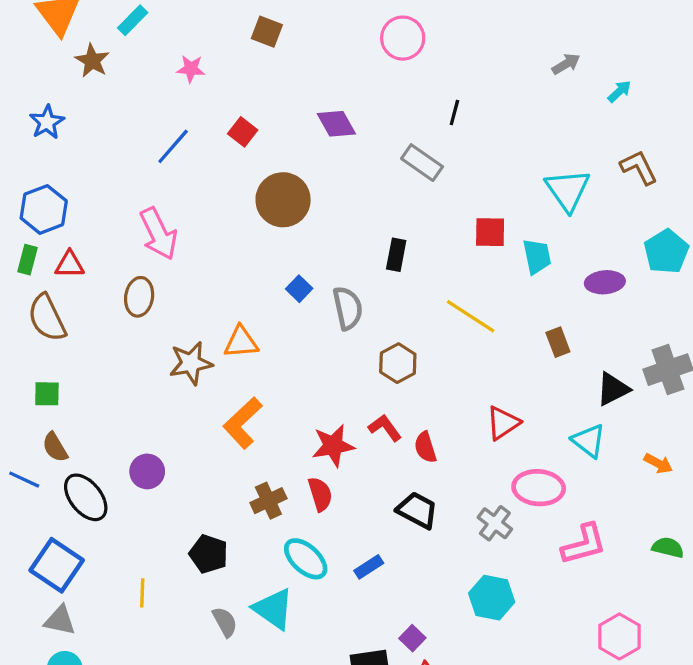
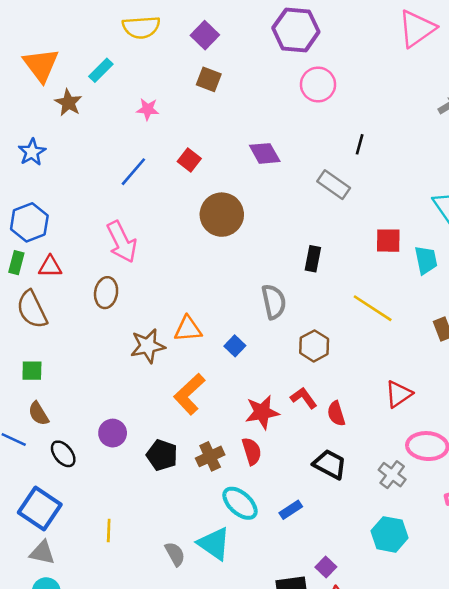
blue square: (299, 289) -> (235, 346), moved
black ellipse: (86, 497) -> (63, 454), size x0.7
black pentagon: (209, 554) -> (162, 455), moved

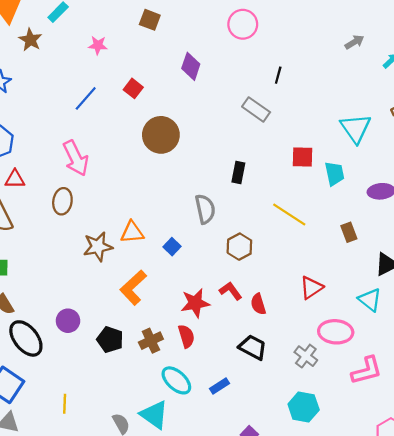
purple diamond: (265, 153) -> (191, 66), moved, turned 48
black ellipse: (63, 454) -> (26, 338), size x1.6

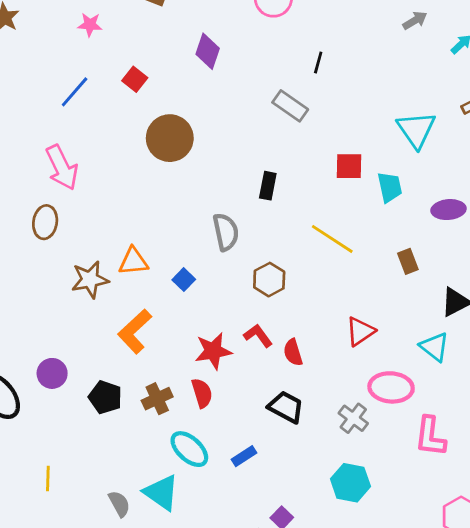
pink L-shape: (367, 370) -> (430, 436), turned 112

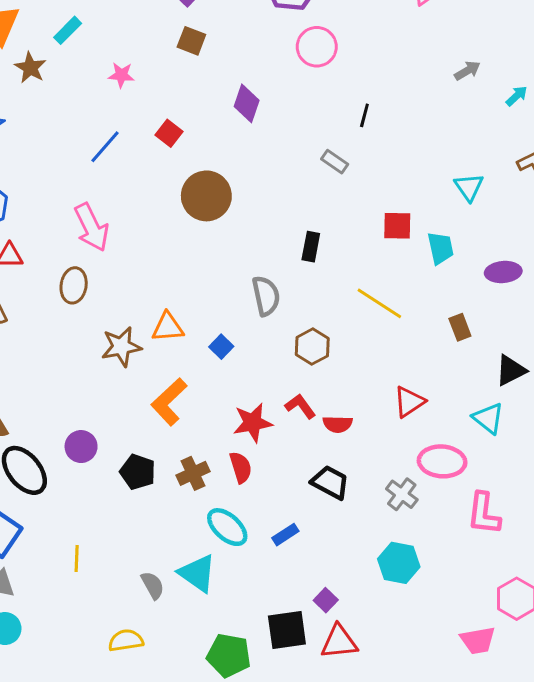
gray rectangle: (290, 106) -> (335, 162), size x0.7
cyan triangle: (416, 130) -> (469, 187), size x0.7
red semicircle: (293, 352) -> (338, 424), turned -72

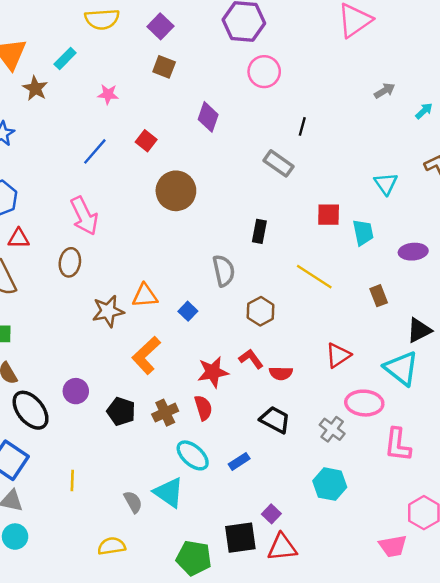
gray rectangle: (335, 162) -> (278, 163), size x1.4
cyan triangle: (488, 418) -> (401, 368), size x1.4

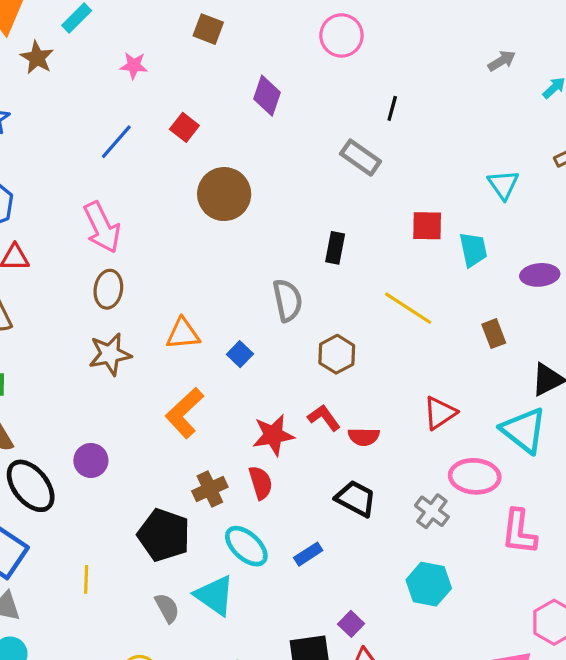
brown ellipse: (70, 262) -> (108, 289), moved
brown star: (108, 311) -> (110, 354), moved
black pentagon: (121, 411) -> (164, 535), moved, size x1.4

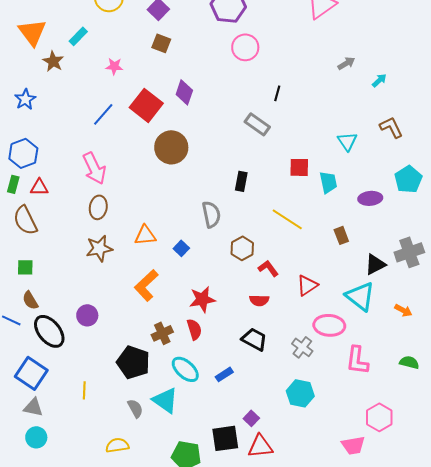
purple diamond: (267, 96) -> (184, 92), moved
red square: (184, 127) -> (146, 105), size x1.8
red L-shape: (324, 418) -> (268, 268), moved

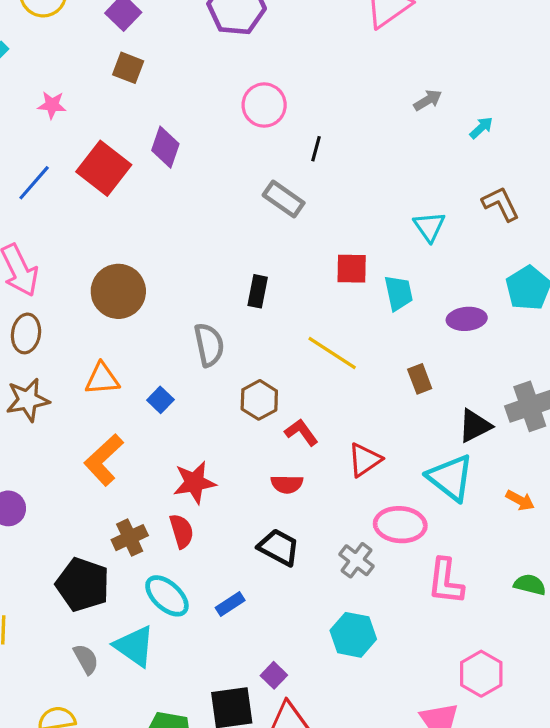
pink circle: (245, 47) -> (264, 105), moved
brown circle: (171, 147) -> (118, 291), moved

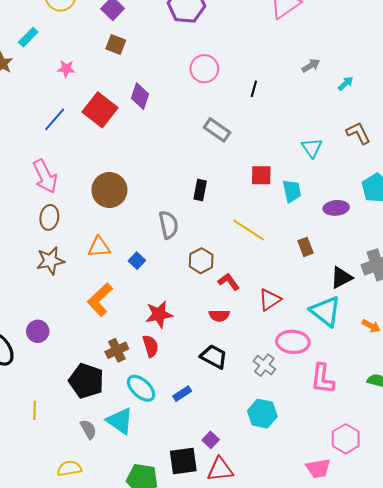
black line: (316, 149) -> (254, 89), moved

